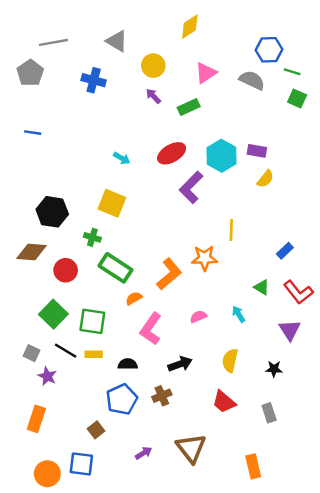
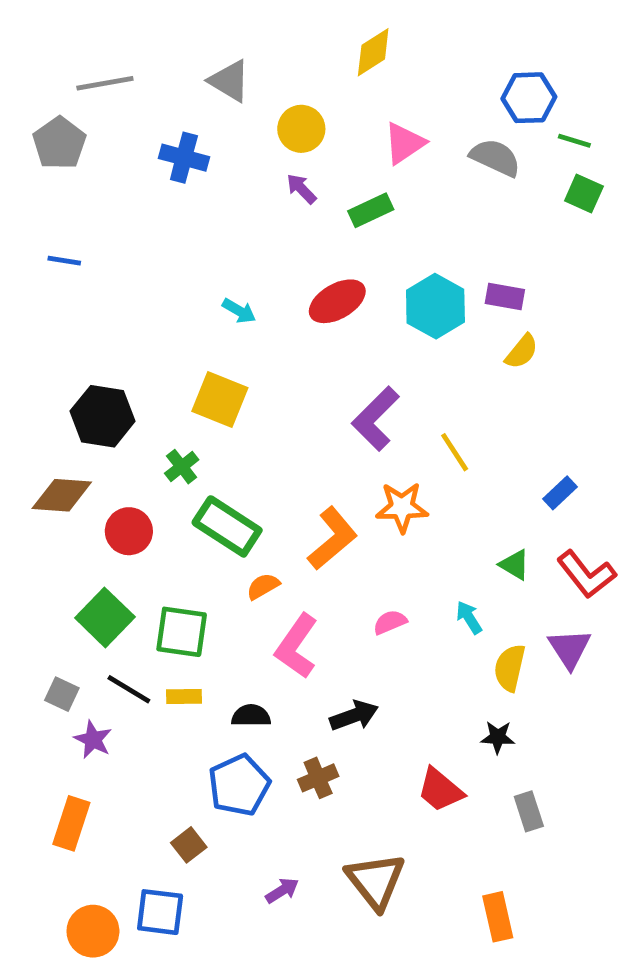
purple L-shape: (191, 187) -> (376, 419), moved
yellow line: (231, 230) -> (455, 452), turned -35
green cross: (92, 237) -> (182, 467), turned 35
yellow semicircle: (230, 360) -> (510, 668), moved
black star: (274, 369) -> (498, 737), moved

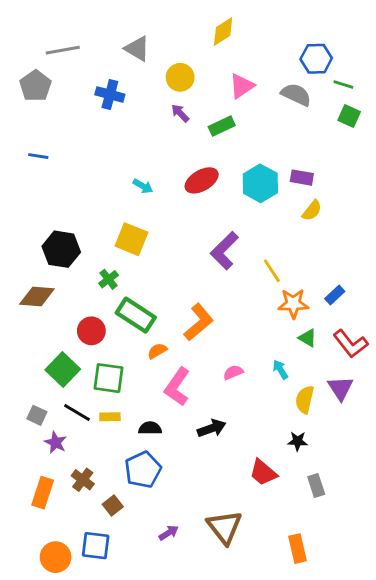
orange star: (402, 507) -> (293, 304), moved
red circle: (129, 531) -> (91, 331), moved
brown cross: (318, 778) -> (83, 480), moved, turned -30

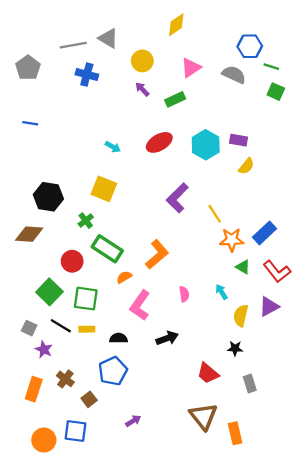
gray line: (63, 50) -> (73, 45), moved
blue rectangle: (335, 295) -> (264, 233), size x1.5
pink semicircle: (233, 372) -> (184, 294), turned 105
purple triangle: (341, 388) -> (269, 307), turned 35
brown triangle: (225, 527) -> (203, 416), moved

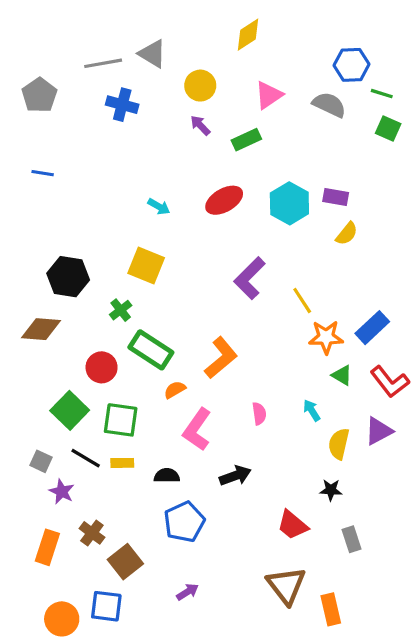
blue pentagon: (113, 371) -> (184, 522), moved
brown square: (89, 399) -> (125, 562), size x1.5

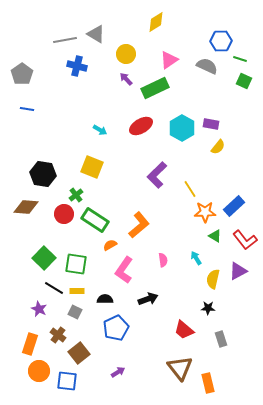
gray pentagon: (39, 95) -> (22, 74), moved
green rectangle: (246, 140) -> (155, 88), size x1.5
red circle: (102, 367) -> (64, 214), moved
gray square: (41, 461) -> (75, 312), moved
orange circle: (62, 619) -> (39, 371), moved

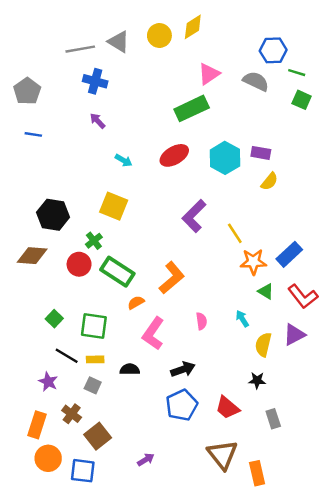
yellow circle: (126, 54) -> (159, 36), moved
purple arrow: (126, 79) -> (98, 121), moved
green square: (44, 258) -> (54, 319), size x0.6
blue pentagon: (116, 328) -> (182, 405), moved

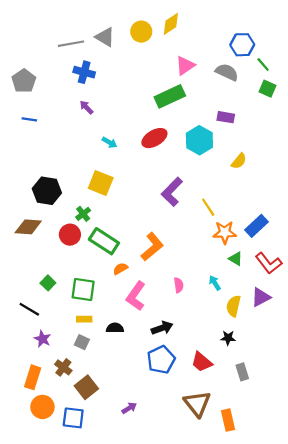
green line: (297, 73) -> (263, 64), turned 32
purple rectangle: (261, 153) -> (226, 117), moved
black line: (67, 356) -> (29, 309), moved

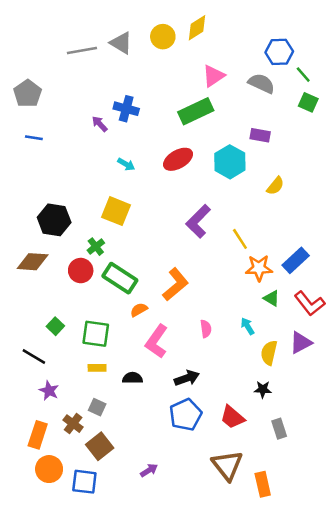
blue cross: (84, 72) -> (126, 109), moved
gray square: (82, 342) -> (97, 407), moved

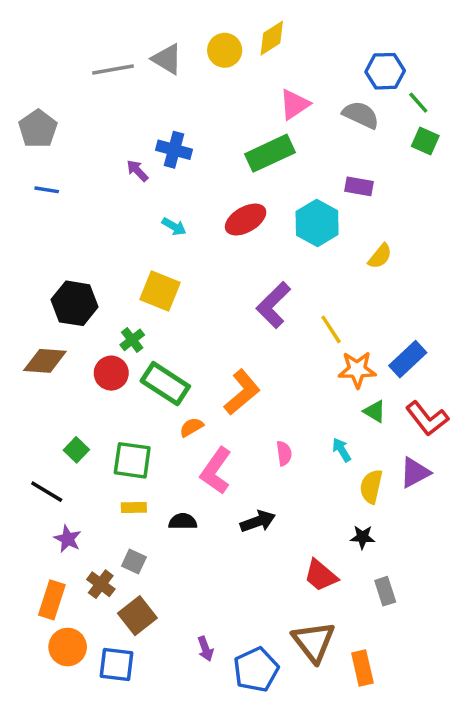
blue pentagon: (186, 415) -> (256, 670), moved
purple arrow: (149, 470) -> (205, 649), turned 102

